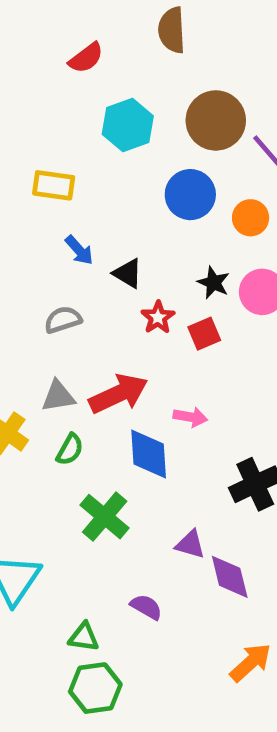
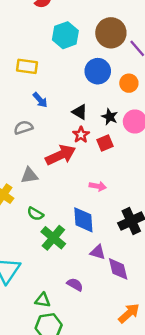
black triangle: (128, 273) -> (80, 112), moved
gray semicircle: (63, 320) -> (23, 128), moved
red arrow: (118, 394) -> (61, 155), moved
green semicircle: (70, 449) -> (35, 214), moved, turned 91
blue diamond: (149, 454) -> (83, 220), moved

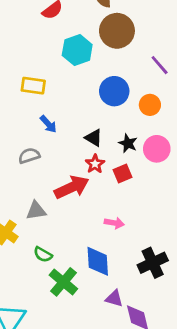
brown circle: (111, 33) -> (117, 31), moved

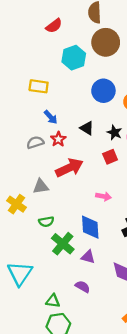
red star: (95, 164) -> (58, 139), moved
green semicircle: (43, 254) -> (46, 222), turned -40
purple triangle: (114, 298) -> (88, 257), moved

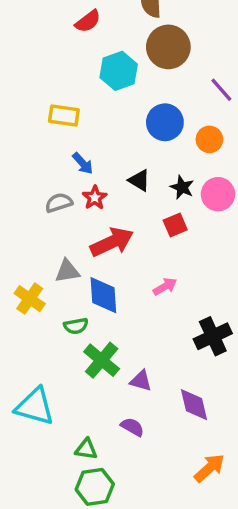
pink arrow: (103, 196) -> (165, 287), turned -40
blue diamond: (90, 227) -> (103, 295), moved
cyan triangle: (20, 273) -> (35, 406), turned -48

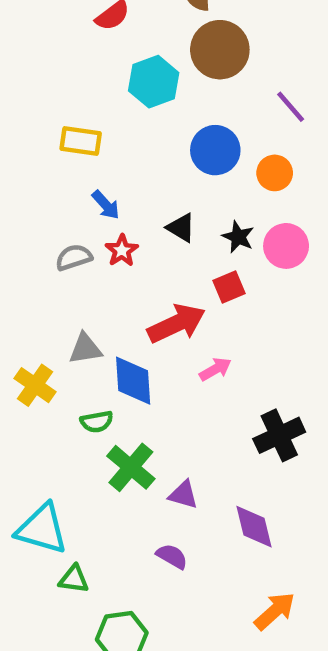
red arrow: (112, 242) -> (177, 324), moved
green triangle: (86, 449) -> (74, 579), moved

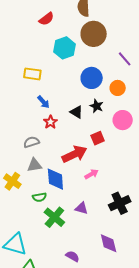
black star: (238, 237) -> (97, 106), moved
gray semicircle: (74, 257) -> (31, 142), moved
purple triangle: (183, 495) -> (82, 208), moved

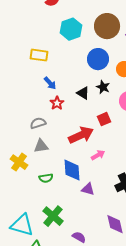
brown circle: (94, 34) -> (107, 26), moved
blue diamond: (55, 179) -> (72, 170), moved
green cross: (54, 217) -> (53, 216), moved

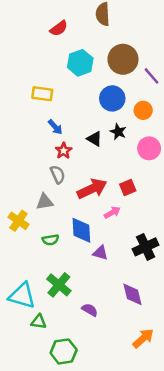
red square: (104, 119) -> (128, 188), moved
gray semicircle: (38, 123) -> (58, 174), moved, turned 84

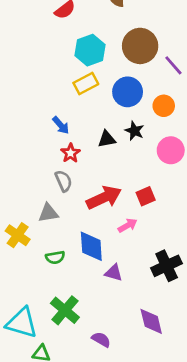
yellow rectangle: (42, 94) -> (86, 84), moved, turned -36
black triangle: (94, 139) -> (107, 139), turned -42

